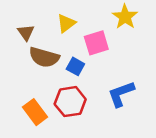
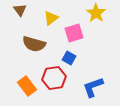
brown triangle: (26, 32) -> (20, 10), moved
blue square: (75, 66) -> (69, 58), moved
blue L-shape: (121, 94) -> (93, 87), moved

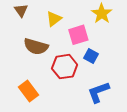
blue square: (69, 58) -> (91, 56), moved
red hexagon: (54, 78) -> (65, 67), moved

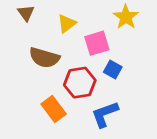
orange rectangle: (28, 91) -> (54, 109), moved
blue L-shape: (99, 92) -> (105, 114), moved

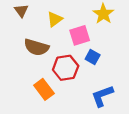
blue L-shape: (105, 114) -> (102, 96), moved

